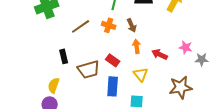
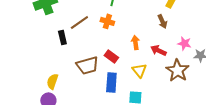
brown arrow: (132, 25) -> (162, 21), moved
black rectangle: (64, 56) -> (62, 37), moved
brown star: (181, 87) -> (177, 70), moved, turned -30

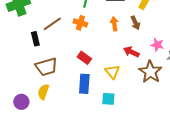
orange arrow: (135, 42) -> (114, 24), moved
brown trapezoid: (87, 65) -> (46, 67), moved
yellow semicircle: (52, 81) -> (43, 92), moved

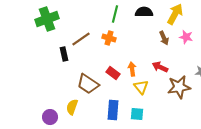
orange arrow: (114, 24) -> (132, 69), moved
pink star: (157, 45) -> (186, 37), moved
brown trapezoid: (46, 67) -> (88, 84), moved, turned 50
brown star: (150, 72) -> (179, 87), turned 30
blue rectangle: (84, 84) -> (113, 110), moved

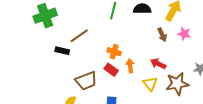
orange cross: (109, 38) -> (114, 52), moved
black rectangle: (64, 54) -> (62, 51), turned -64
brown trapezoid: (88, 84) -> (86, 81), turned -55
yellow triangle: (141, 87) -> (150, 84), moved

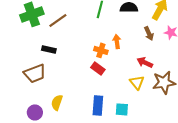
brown line: (79, 36) -> (58, 20), moved
orange arrow: (130, 66) -> (117, 41), moved
brown trapezoid: (86, 81) -> (35, 73), moved

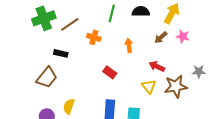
brown arrow: (149, 33) -> (161, 37), turned 72
orange cross: (101, 50) -> (94, 37), moved
brown trapezoid: (35, 73) -> (47, 77), turned -30

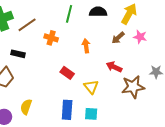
yellow triangle: (149, 86) -> (91, 87), moved

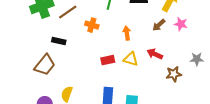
red rectangle: (67, 73) -> (108, 60), turned -48
yellow triangle: (91, 87) -> (131, 59), moved, turned -35
brown star: (133, 87) -> (174, 74), size x0.7

